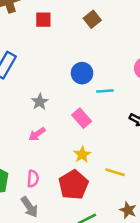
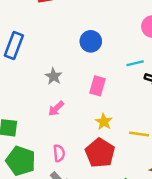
cyan line: (105, 91) -> (135, 63), moved
pink rectangle: (82, 118) -> (97, 86), turned 66

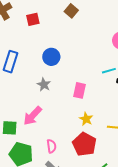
blue circle: (91, 41) -> (51, 57), moved
pink arrow: (56, 109) -> (33, 116), moved, size x1.5

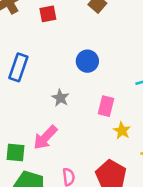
blue circle: (51, 57) -> (87, 61), moved
yellow star: (86, 119) -> (122, 131), moved

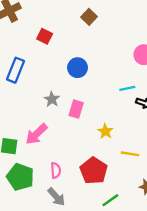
red square: (48, 14) -> (45, 36), moved, turned 35
pink rectangle: (106, 106) -> (76, 109), moved

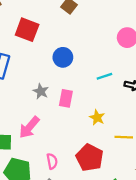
red square: (45, 36) -> (27, 30), size x1.5
cyan line: (127, 88) -> (104, 76), moved

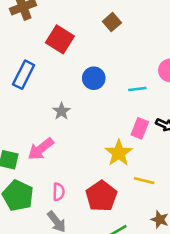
cyan line: (104, 76) -> (137, 89), moved
pink rectangle: (66, 98) -> (140, 128), moved
yellow star: (97, 117) -> (119, 153), size x1.5

